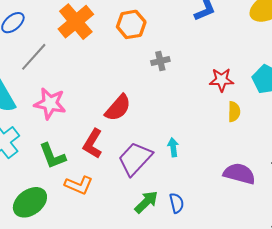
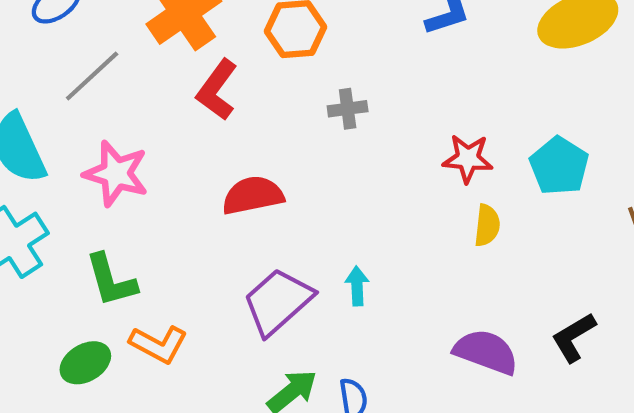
red semicircle: (118, 108) -> (253, 195), turned -148
red L-shape: (93, 144) -> (217, 90), moved
green ellipse: (30, 202) -> (85, 363), moved, size x0.7

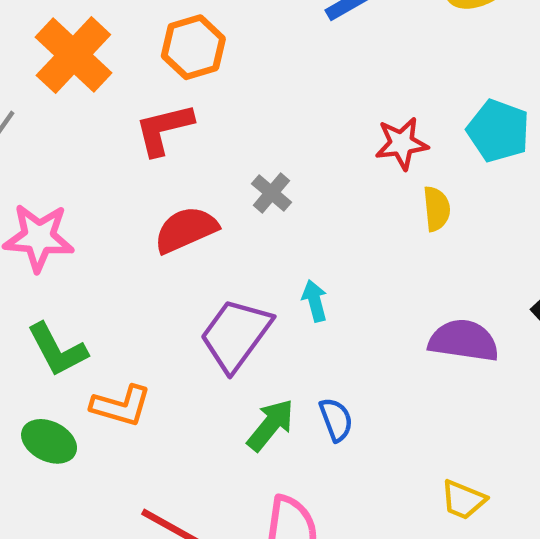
red L-shape: (217, 90) -> (164, 129), moved, turned 52
gray cross: (348, 109) -> (272, 193), moved, turned -30
green ellipse: (85, 363) -> (49, 441), turned 69

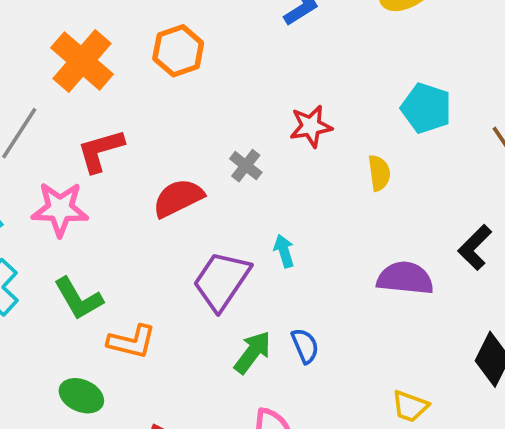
red L-shape: (164, 129) -> (101, 151), moved
red star: (402, 143) -> (311, 126), moved
green ellipse: (49, 441) -> (81, 396), moved

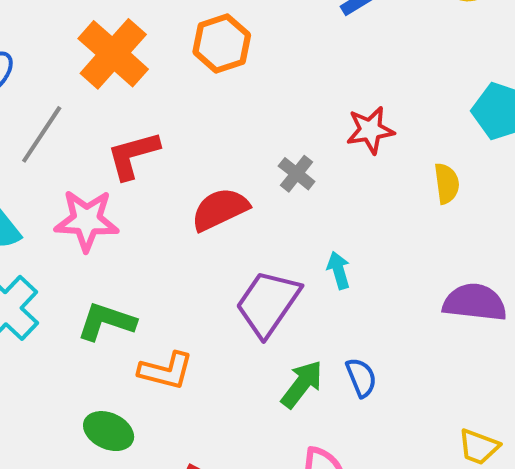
green L-shape: (78, 299) -> (106, 322), turned 138

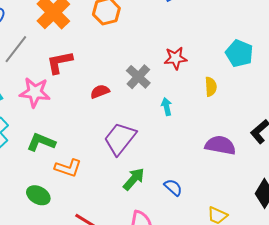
gray cross: (297, 174) -> (138, 77), size x1.4
red semicircle: (220, 209) -> (100, 92), size x0.7
cyan arrow: (339, 270) -> (167, 107), moved
blue semicircle: (361, 377) -> (173, 187), moved, turned -30

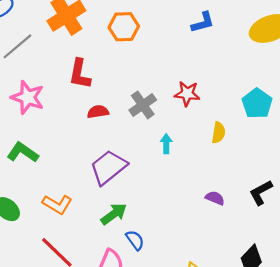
red L-shape: (60, 62) -> (80, 74), moved, turned -80
purple semicircle: (220, 145) -> (215, 198), size x0.6
orange L-shape: (68, 168) -> (57, 204), moved
blue semicircle: (173, 187) -> (135, 240), moved

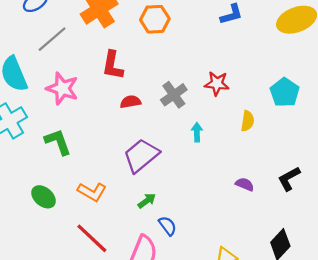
green L-shape: (23, 152) -> (58, 142), turned 36
green arrow: (114, 214) -> (147, 201), size x0.7

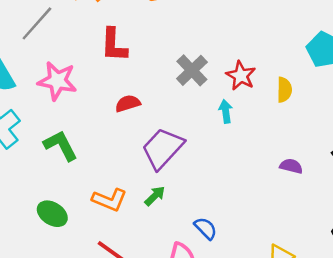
red star: (217, 83) -> (241, 76), moved, turned 30
red semicircle: (131, 102) -> (128, 103), moved
green arrow: (147, 201) -> (155, 196), moved

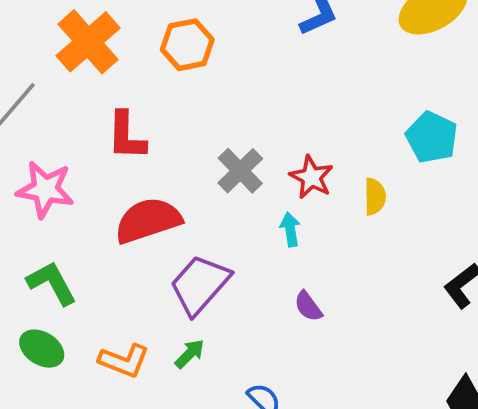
red semicircle: (128, 103) -> (148, 220), size x1.8
purple semicircle: (291, 166) -> (308, 306), moved, turned -140
green ellipse: (52, 214) -> (42, 349), moved

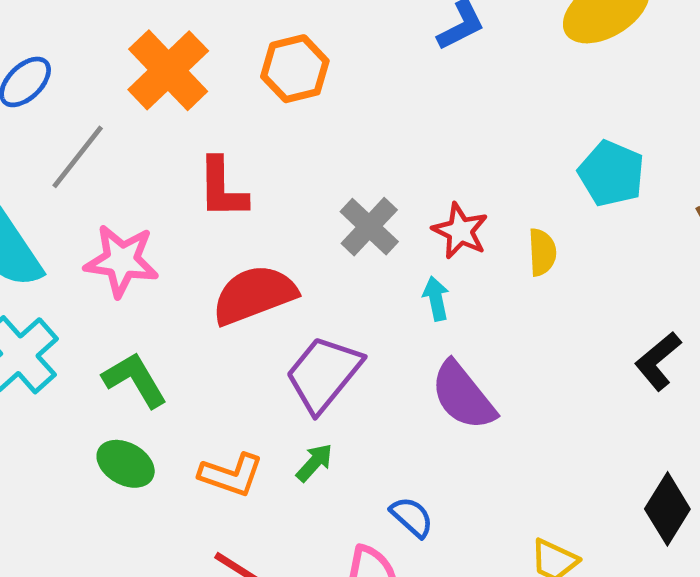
purple semicircle: (308, 306) -> (463, 396), size x1.8

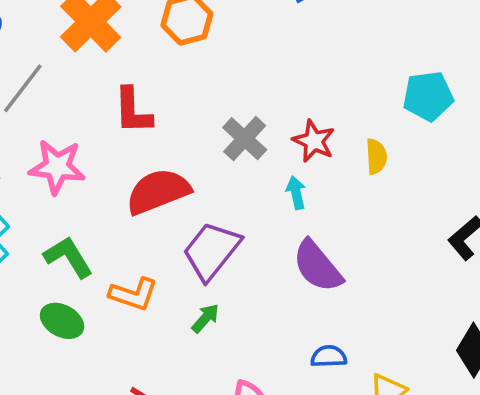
cyan pentagon: (611, 174) -> (428, 96), turned -30
orange L-shape: (231, 475) -> (133, 294), moved
blue semicircle: (412, 517) -> (329, 356), moved, turned -44

